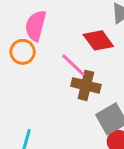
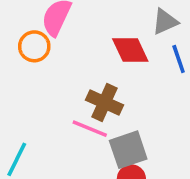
pink line: (73, 65) -> (90, 129), moved, turned -32

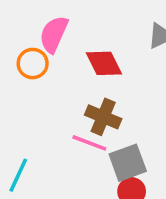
red diamond: (130, 50) -> (104, 63), moved

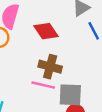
gray square: (128, 163) -> (70, 95), turned 30

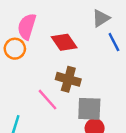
pink line: (43, 85) -> (48, 100), moved, turned 35

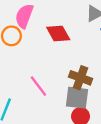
brown cross: (68, 79) -> (80, 78), moved

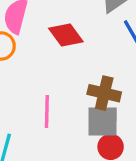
pink line: (38, 86) -> (47, 112), turned 45

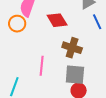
brown cross: (104, 93) -> (72, 48), moved

